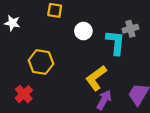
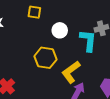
yellow hexagon: (41, 62) -> (46, 58), moved

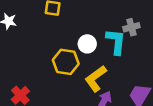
white circle: (60, 30) -> (87, 44), moved

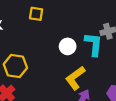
yellow hexagon: (66, 62) -> (15, 66), moved

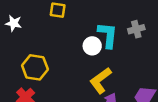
cyan L-shape: (94, 44) -> (108, 35), moved

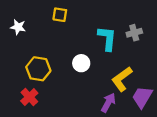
white circle: (92, 46) -> (81, 63), moved
yellow L-shape: (101, 80) -> (122, 79), moved

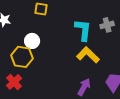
white circle: (81, 63) -> (32, 41), moved
yellow L-shape: (122, 79) -> (88, 55), moved, turned 80

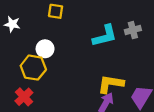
cyan L-shape: (83, 30) -> (105, 36), turned 70
yellow L-shape: (88, 55) -> (111, 84), moved, turned -35

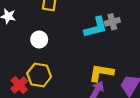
gray cross: (133, 30) -> (112, 22), moved
yellow hexagon: (33, 68) -> (39, 75), moved

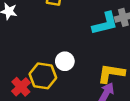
white circle: (39, 40) -> (65, 61), moved

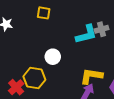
white circle: (65, 61) -> (53, 57), moved

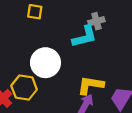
gray cross: (102, 29) -> (96, 21), moved
white circle: (53, 57) -> (45, 63), size x1.6

